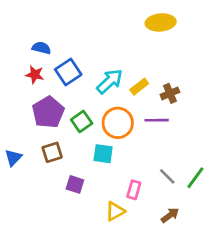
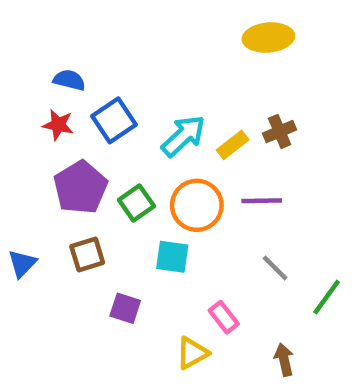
brown cross: (170, 93) -> (280, 131), moved
gray line: (167, 176) -> (275, 268), moved
pink rectangle: (134, 190) -> (224, 317), turned -54
brown arrow: (170, 215) -> (284, 360), turned -66

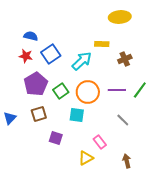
yellow rectangle: (233, 145) -> (102, 44), moved, turned 40
green line: (327, 297) -> (140, 90), moved

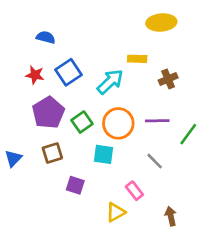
blue semicircle: (31, 36) -> (46, 37), moved
green line: (140, 90) -> (188, 134), moved
gray line: (123, 120) -> (155, 161), moved

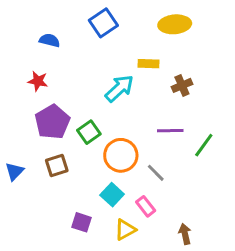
blue square: (69, 72) -> (103, 23), moved
orange circle: (118, 123) -> (121, 155), moved
cyan square: (103, 154) -> (112, 195), moved, turned 35
gray line: (155, 161) -> (156, 173), moved
purple square: (75, 185) -> (82, 222), moved

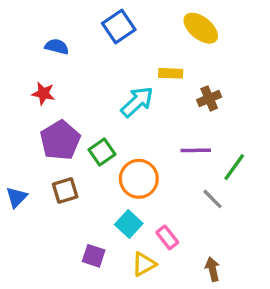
yellow ellipse: (175, 24) -> (201, 28), turned 44
gray line: (156, 173) -> (212, 199), moved

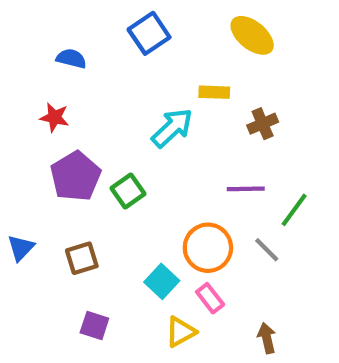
orange circle: (139, 179) -> (208, 248), moved
brown square: (65, 191) -> (82, 258), moved
purple square: (94, 256) -> (94, 326), moved

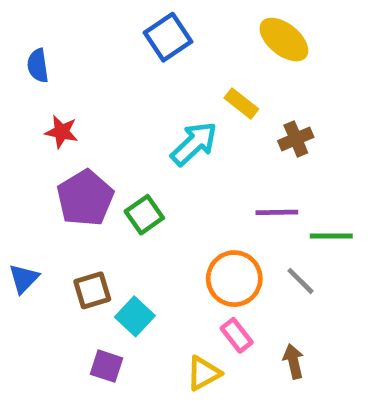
blue semicircle: (71, 59) -> (38, 66), moved, turned -112
yellow rectangle: (214, 92) -> (241, 103), turned 36
green line: (294, 210) -> (331, 236), turned 54
cyan square: (162, 281) -> (135, 316), moved
brown arrow: (267, 338) -> (293, 361), moved

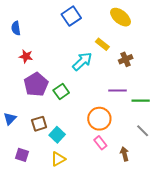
gray line: (301, 281) -> (143, 131), moved
purple square: (106, 366) -> (22, 155), moved
yellow triangle: (203, 373) -> (58, 159), moved

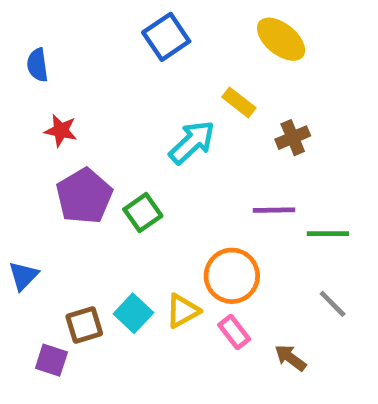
brown square: (39, 124) -> (84, 325), moved
brown arrow: (125, 154) -> (290, 358), turned -40
yellow triangle: (58, 159) -> (183, 311), moved

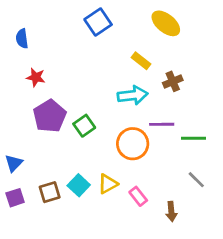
cyan arrow: (192, 142) -> (133, 95), moved, turned 36
orange circle: (232, 276) -> (133, 144), moved
brown arrow: (290, 358) -> (171, 211), turned -132
purple square: (51, 360) -> (15, 198), moved, turned -36

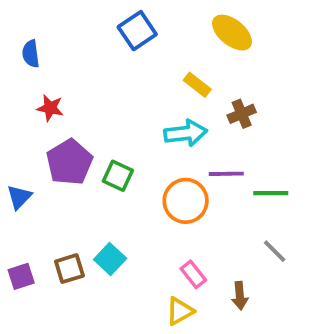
green square: (84, 126) -> (118, 176), turned -30
blue triangle: (14, 163) -> (19, 197), moved
yellow triangle: (108, 184) -> (180, 311), moved

